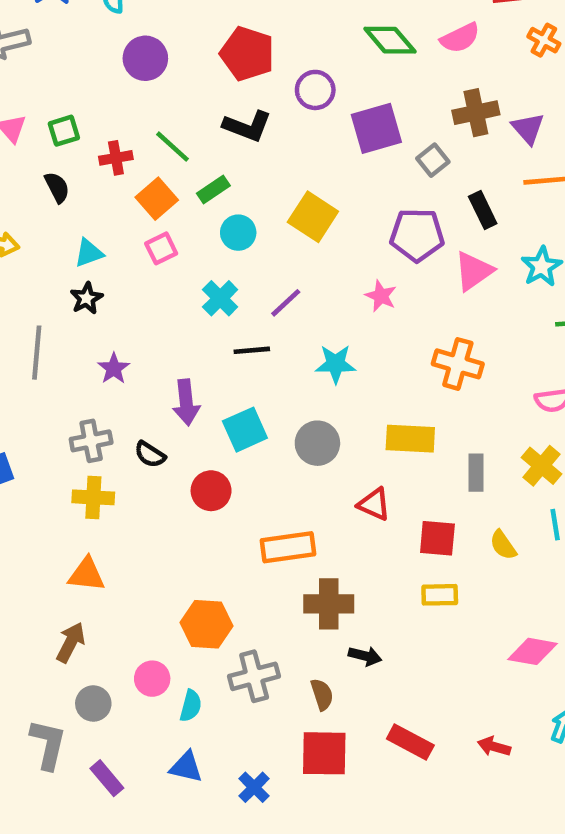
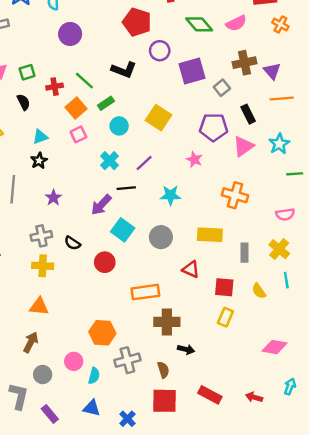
red pentagon: (247, 54) -> (137, 22), moved
purple arrow: (186, 402) -> (101, 205), moved, turned 50
cyan square: (245, 430) -> (123, 230), turned -30
yellow rectangle: (440, 595) -> (225, 317), turned -66

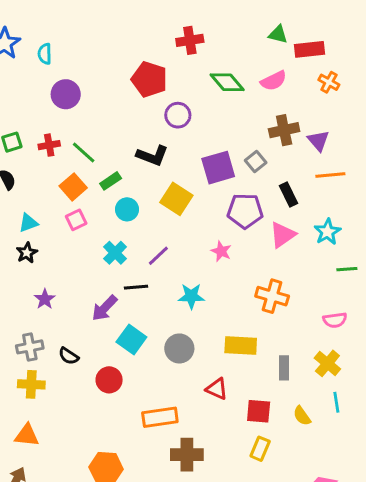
black L-shape: (124, 70) -> (152, 156), moved
purple square: (192, 71) -> (218, 168), moved
red cross: (55, 87) -> (49, 145), moved

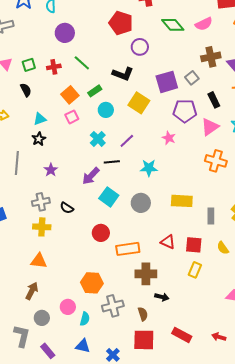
green line: (84, 153) -> (82, 63), moved
orange cross: (272, 296) -> (216, 161), moved
red circle: (109, 380) -> (101, 233), moved
red triangle: (217, 389) -> (168, 242), moved

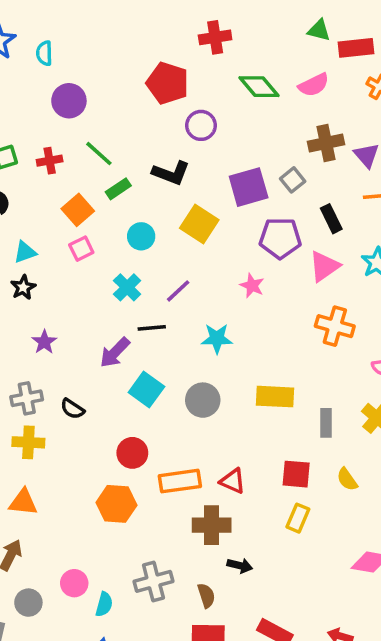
green rectangle: (95, 91) -> (118, 189), moved
red triangle: (168, 242) -> (233, 481), moved
orange hexagon: (92, 283) -> (116, 504), moved

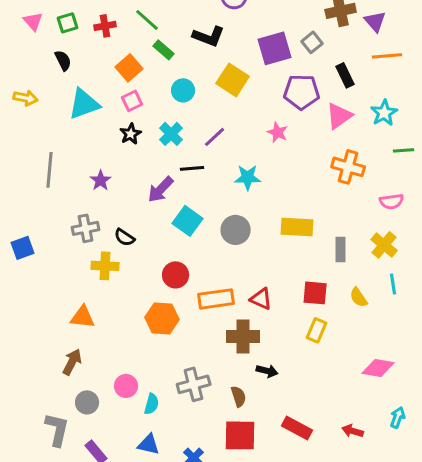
green rectangle: (118, 189) -> (164, 50), turned 75
cyan triangle: (25, 252) -> (84, 104), size x1.6
black star: (23, 287) -> (131, 134), moved
yellow cross: (28, 442) -> (105, 266), moved

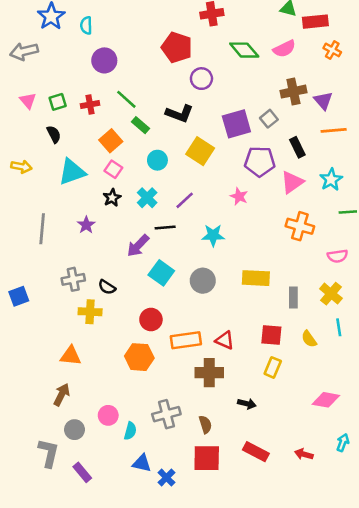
pink square: (132, 101) -> (113, 169), turned -30
purple star: (101, 180) -> (86, 225), moved
black arrow: (267, 371) -> (247, 404), moved
blue triangle: (149, 444) -> (142, 463), moved

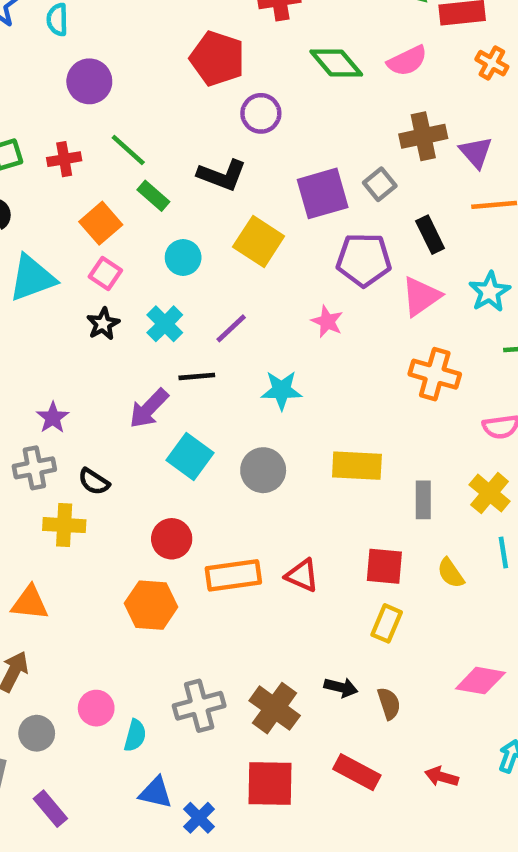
purple star: (86, 225) -> (53, 418), moved
brown cross: (209, 373) -> (275, 708), moved, turned 36
brown semicircle: (205, 424) -> (389, 703), moved

